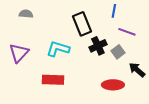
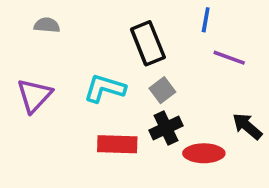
black cross: (98, 46) -> (166, 128), moved
gray square: (118, 52) -> (162, 90), moved
red rectangle: (53, 80) -> (117, 144), moved

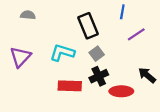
purple line: (229, 58) -> (136, 34), turned -54

